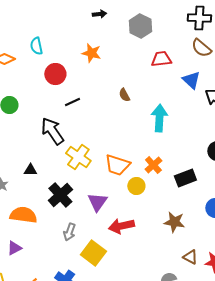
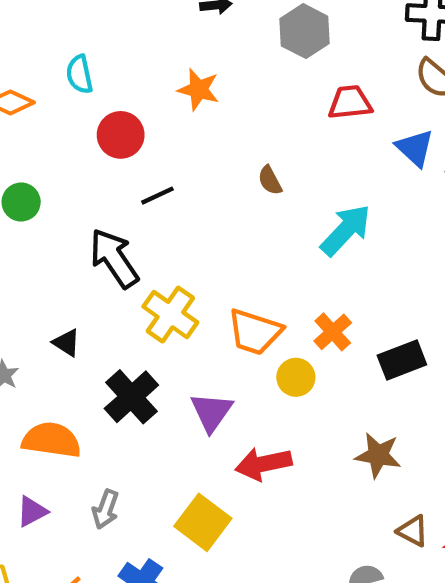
cyan arrow: (159, 118) -> (346, 230), turned 40
black triangle: (30, 170) -> (67, 343), turned 32
gray arrow: (69, 232) -> (105, 509), moved

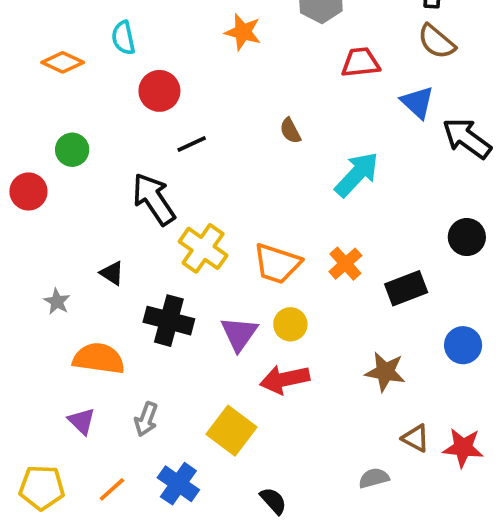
orange star: (199, 89) -> (243, 32), moved
yellow circle: (296, 377) -> (290, 324), moved
black cross: (131, 397) -> (169, 321), turned -33
purple triangle: (32, 511) -> (82, 421), turned -48

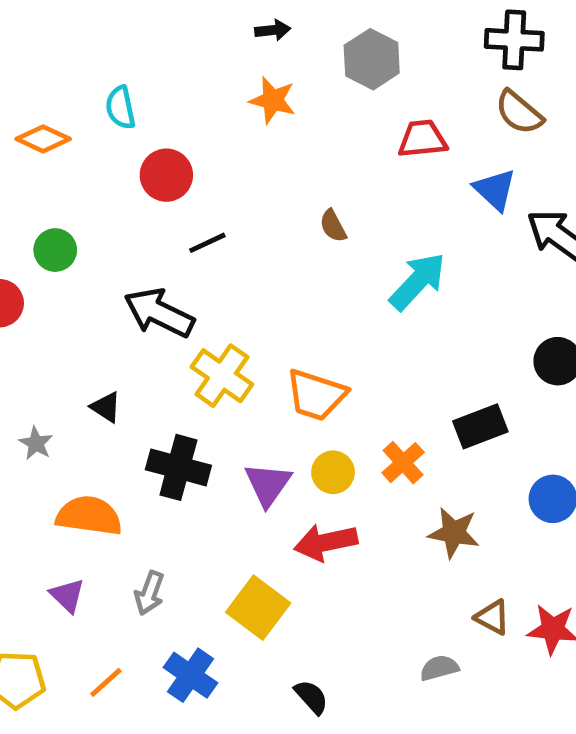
black arrow: (154, 199) -> (159, 313), turned -30
orange cross: (345, 264) -> (403, 463), moved

